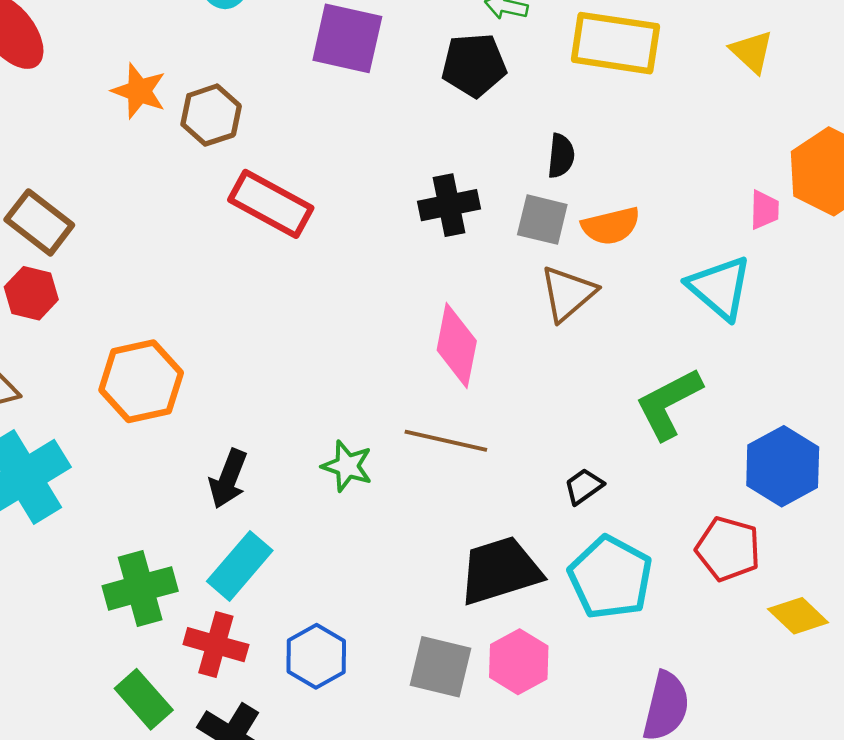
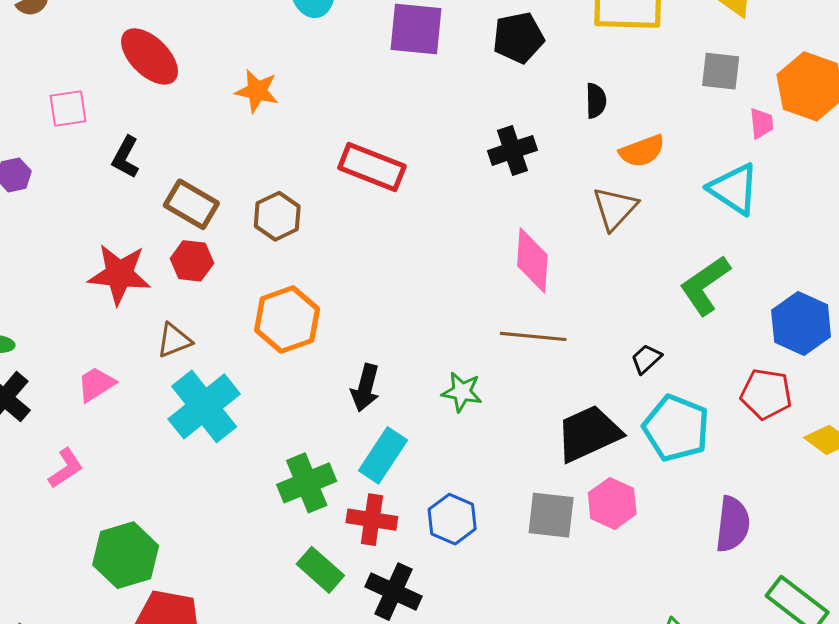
brown hexagon: (211, 115) -> (277, 216), moved
gray square: (542, 220) -> (721, 71), moved
green star: (347, 466) -> (462, 392), moved

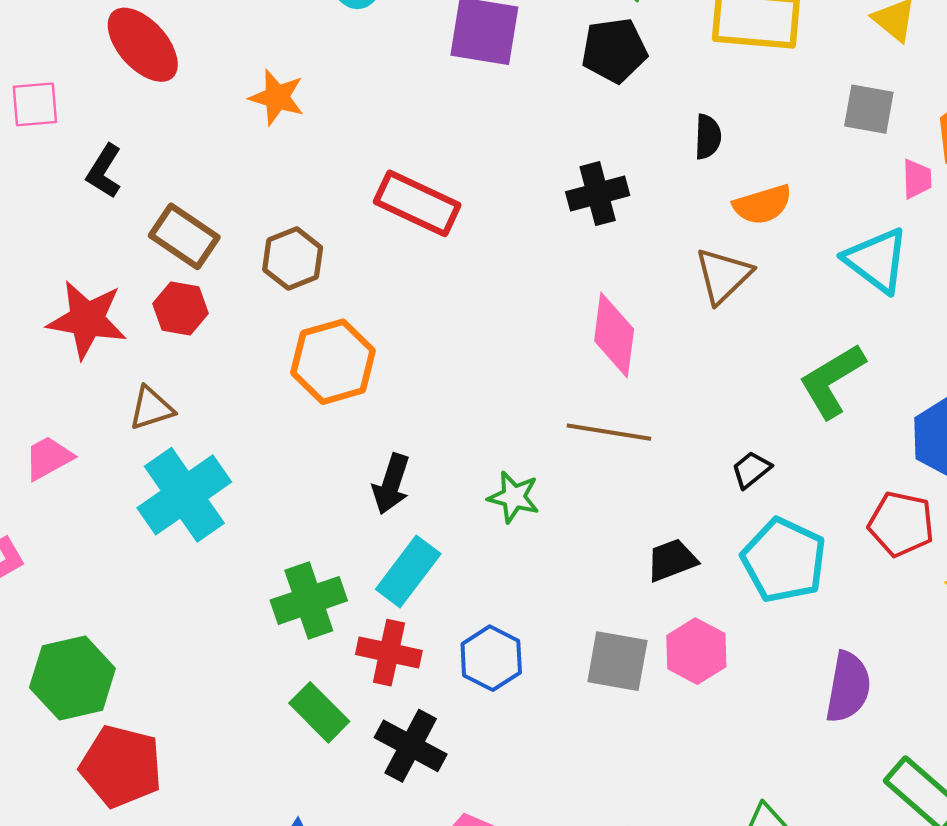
orange hexagon: (287, 320) -> (333, 362), moved
black trapezoid: (589, 433) -> (672, 560), size x0.6

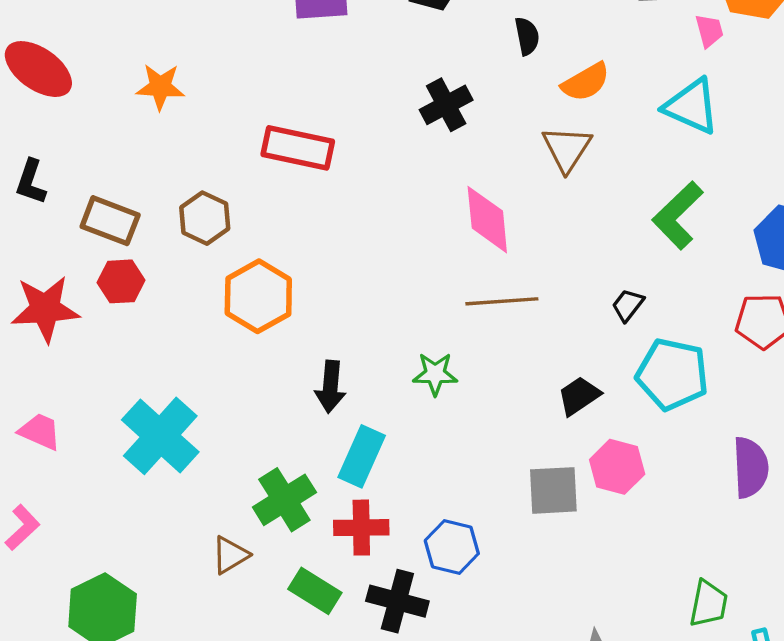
brown triangle: (151, 408) -> (230, 555), moved
pink trapezoid: (48, 458) -> (40, 431), turned 66
blue hexagon: (491, 658) -> (452, 547), moved

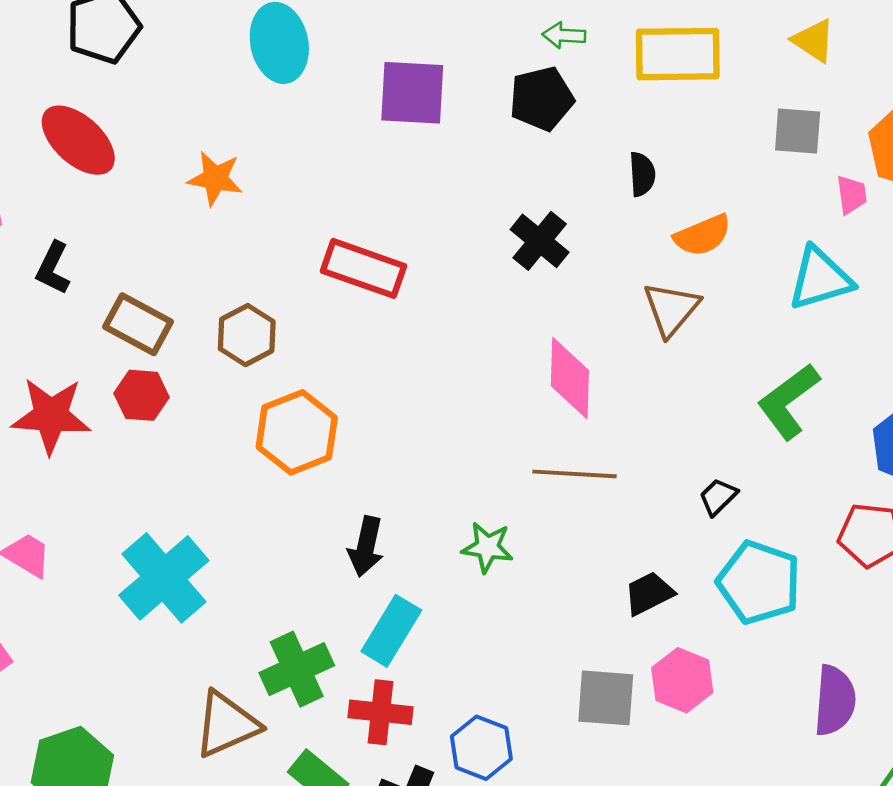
black cross: (446, 105) -> (540, 241), turned -30
cyan triangle: (691, 106) -> (820, 279), turned -48
brown triangle: (230, 555) -> (227, 724), size x1.5

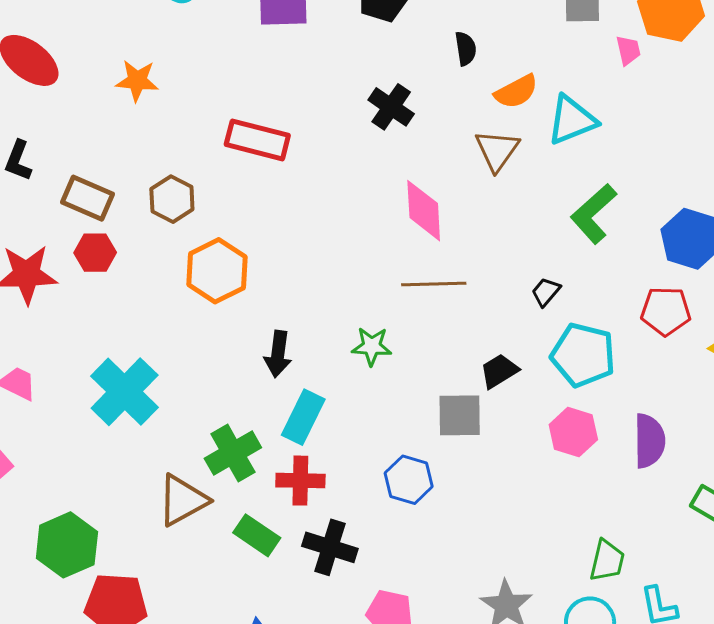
cyan triangle: (820, 279) -> (572, 120), moved
pink hexagon: (682, 680) -> (573, 432), moved
gray square: (606, 698) -> (460, 415), moved
blue hexagon: (481, 748) -> (409, 480), moved

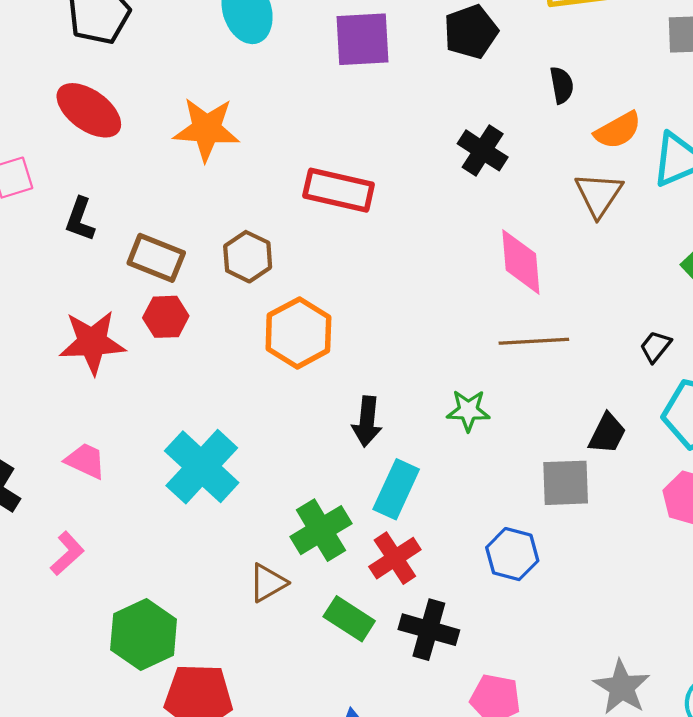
orange star: (137, 81) -> (207, 129), size x1.4
black trapezoid: (499, 371) -> (607, 434), turned 150
red cross: (300, 481) -> (395, 558), turned -33
brown triangle: (183, 500) -> (268, 583), size x0.7

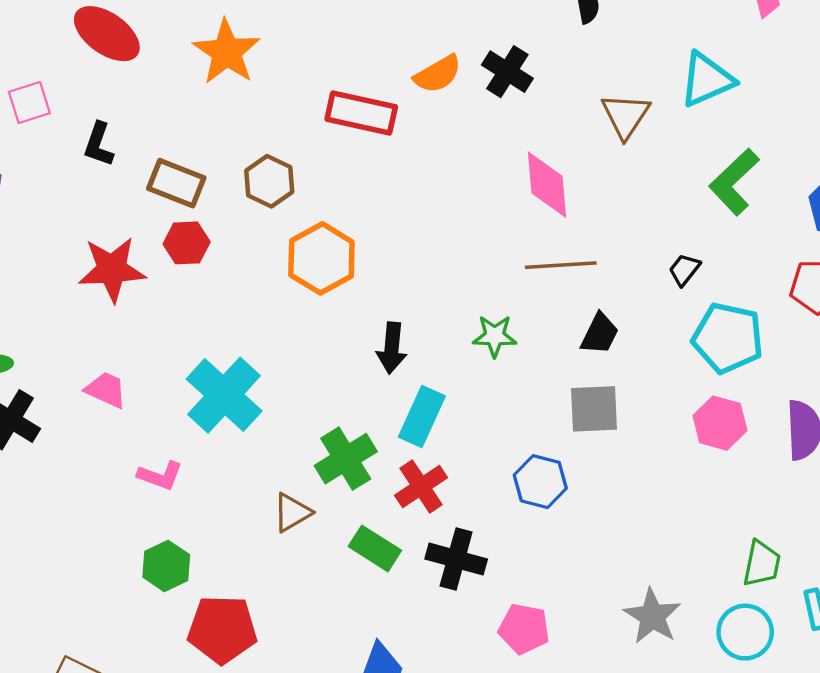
orange star: (207, 129) -> (227, 52), turned 30
orange semicircle: (618, 130) -> (438, 74), moved
black trapezoid: (607, 434) -> (600, 334), moved
pink L-shape: (67, 553) -> (160, 476), moved, turned 63
green hexagon: (144, 634) -> (166, 566), size x0.7

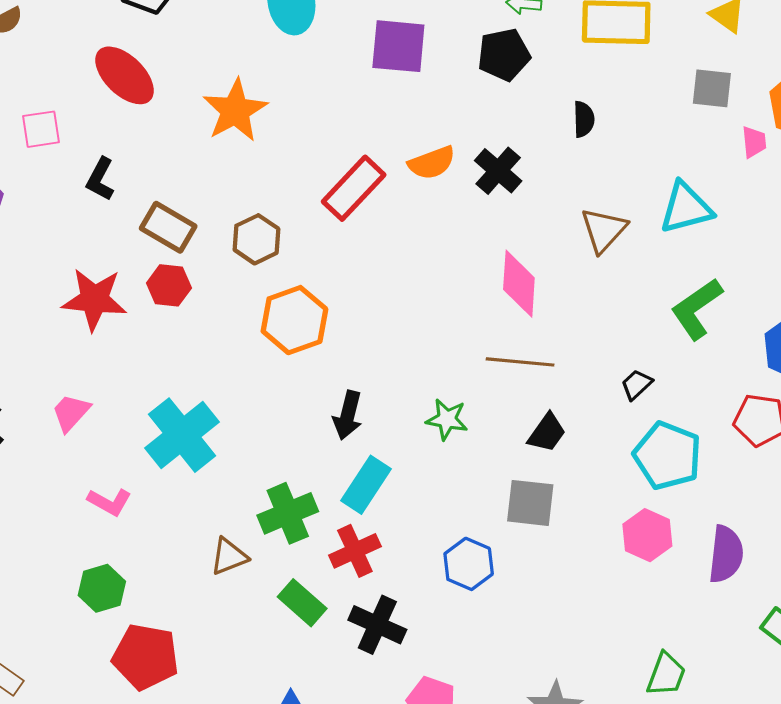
red rectangle: (361, 113) -> (354, 188), turned -68
pink trapezoid: (106, 390) -> (71, 413), turned -81

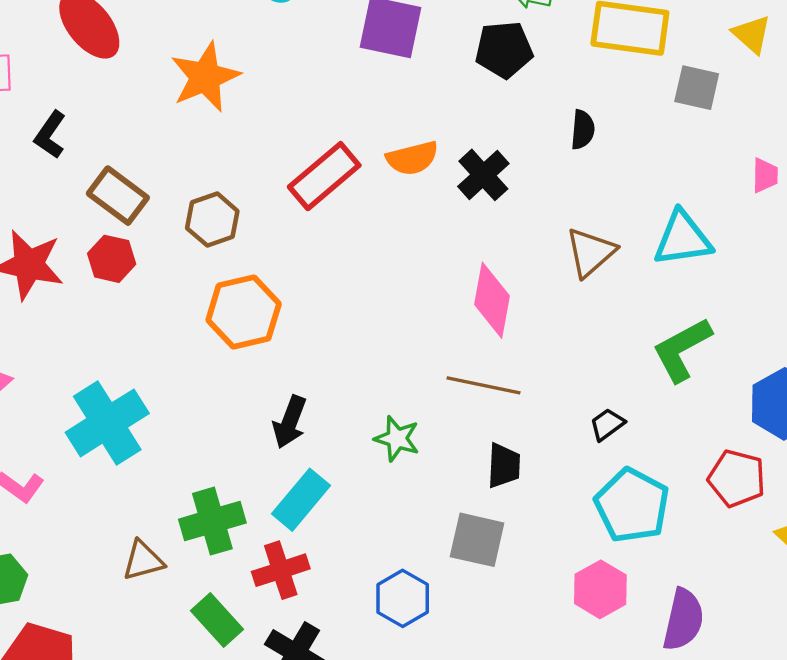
gray square: (712, 88) -> (697, 88), moved
black trapezoid: (547, 433) -> (504, 466), turned -39

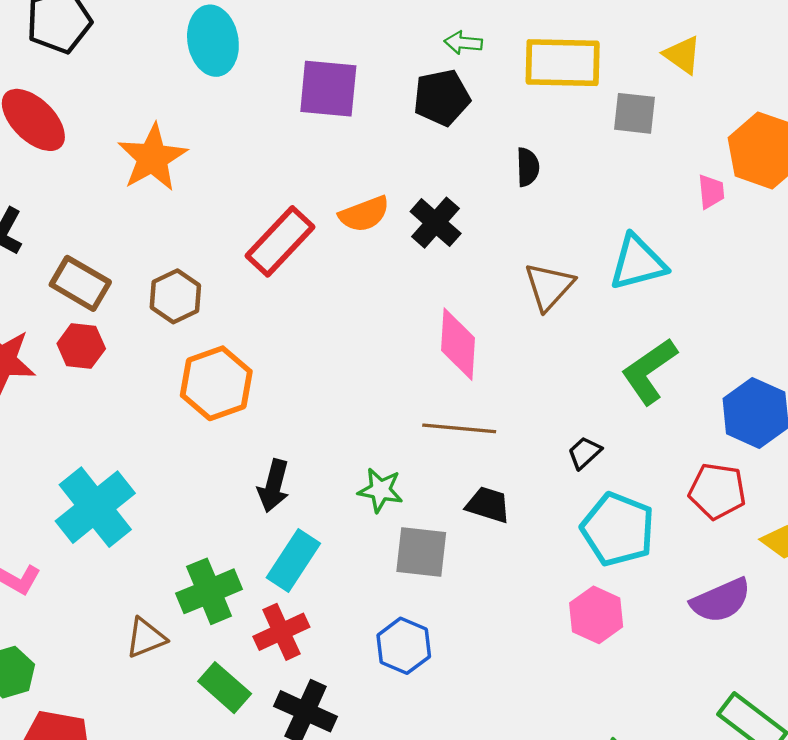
black trapezoid: (504, 466) -> (488, 505), turned -69
gray square: (477, 540) -> (421, 552), moved
purple semicircle: (683, 620) -> (721, 601), moved, turned 60

